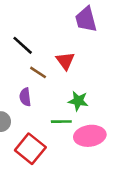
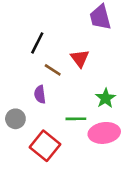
black line: (23, 45) -> (37, 43), turned 75
green star: (78, 101) -> (105, 98), moved, turned 30

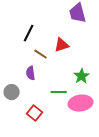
red triangle: (80, 58) -> (62, 45), turned 49
red square: (45, 146) -> (35, 113), size x0.7

